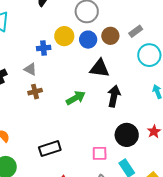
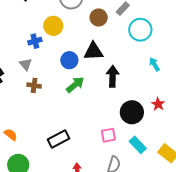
blue circle: (88, 40) -> (69, 60), moved
gray triangle: (30, 69) -> (26, 64), turned 32
brown cross: (35, 92) -> (34, 85), turned 32

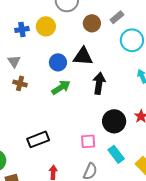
blue cross: (35, 41) -> (22, 29), moved

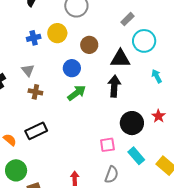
brown circle: (92, 23) -> (89, 45), moved
black triangle: (83, 56) -> (120, 59), moved
black rectangle: (38, 139) -> (36, 131), moved

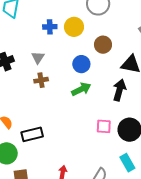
brown cross: (35, 92) -> (41, 80), turned -32
black rectangle: (36, 131) -> (32, 134), moved
pink square: (107, 145) -> (104, 126), moved

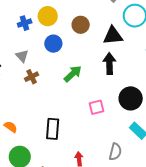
blue circle: (81, 64) -> (53, 44), moved
pink square: (104, 126) -> (97, 107), moved
black rectangle: (32, 134) -> (53, 129), moved, turned -55

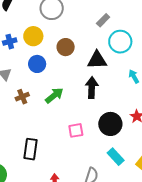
brown cross: (32, 77) -> (22, 97), moved

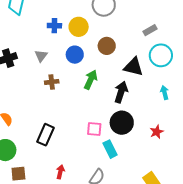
green arrow: (54, 95) -> (91, 80), moved, turned -42
black circle: (110, 124) -> (122, 123), moved
cyan rectangle: (116, 157) -> (110, 149), moved

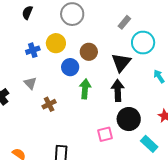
blue circle: (75, 55) -> (70, 67), moved
black triangle: (134, 67) -> (121, 62), turned -45
cyan rectangle: (110, 149) -> (149, 144), moved

